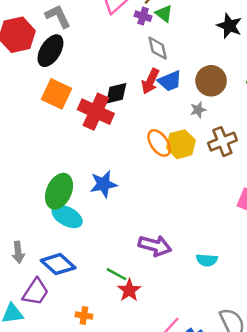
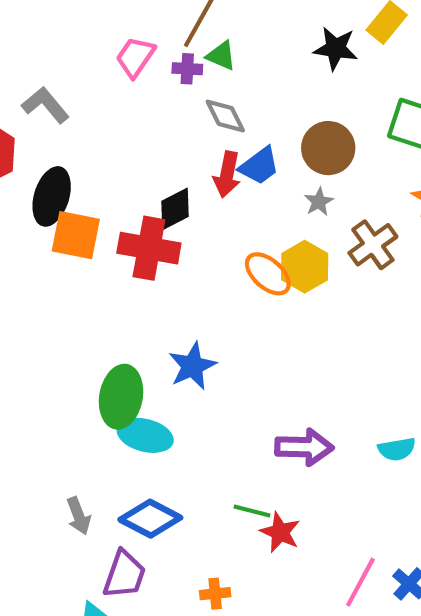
black ellipse: (50, 51) -> (52, 196), moved

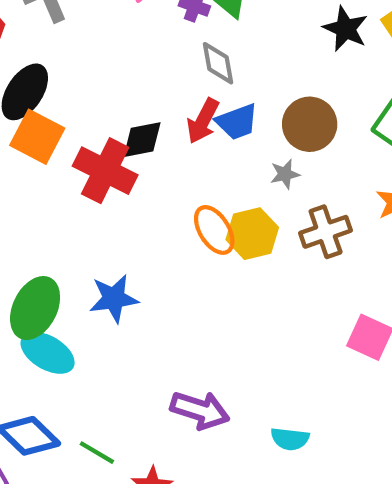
green line: (252, 511) -> (97, 453), moved

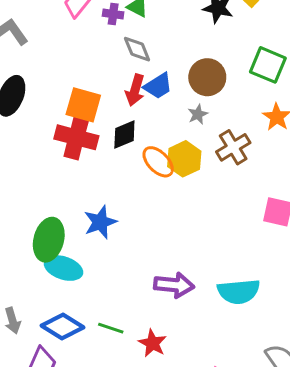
orange square: (37, 137) -> (83, 105), moved
black diamond: (142, 140) -> (124, 135), moved
cyan semicircle: (290, 439) -> (239, 292), size x1.6

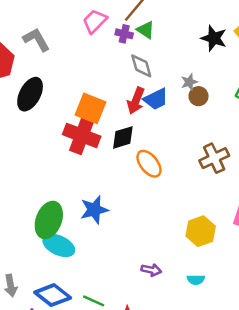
brown circle: (207, 77) -> (199, 96), size x0.6
gray star: (198, 114) -> (189, 82), moved
yellow hexagon: (184, 159) -> (201, 231), moved
purple arrow: (174, 285) -> (151, 270), size x0.6
cyan semicircle: (239, 292) -> (196, 280), moved, size x0.5

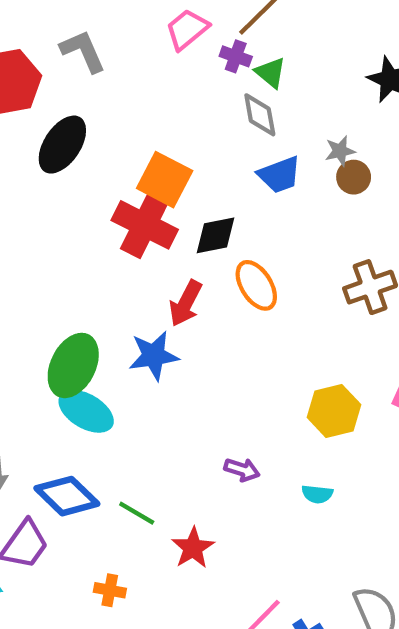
green triangle: (146, 30) -> (271, 73), moved
red arrow: (136, 101) -> (186, 303), moved

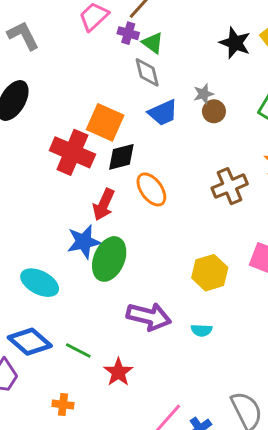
orange square: (165, 180) -> (105, 122), moved
green ellipse: (73, 365) -> (109, 259), moved
purple arrow: (242, 470) -> (149, 317), size x1.8

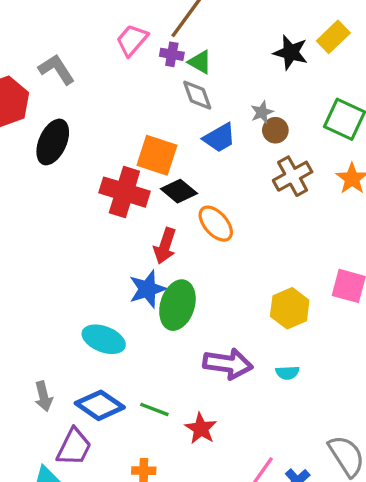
black diamond: (121, 157) -> (179, 191), turned 60
brown cross: (230, 186) -> (293, 176), moved

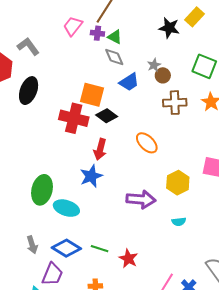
brown cross: (293, 176) -> (175, 103), turned 30
orange ellipse: (216, 224) -> (147, 143), moved
green ellipse: (177, 305) -> (42, 190), moved
purple arrow: (228, 364) -> (141, 199), moved

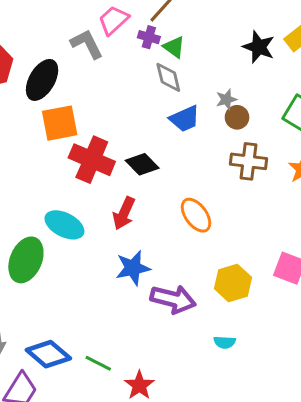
gray L-shape: (28, 46) -> (87, 44), moved
black ellipse: (29, 91) -> (42, 80), moved
orange square: (92, 95) -> (60, 123), moved, turned -35
blue star: (91, 176) -> (133, 268), moved
cyan ellipse: (66, 208) -> (64, 225), moved

